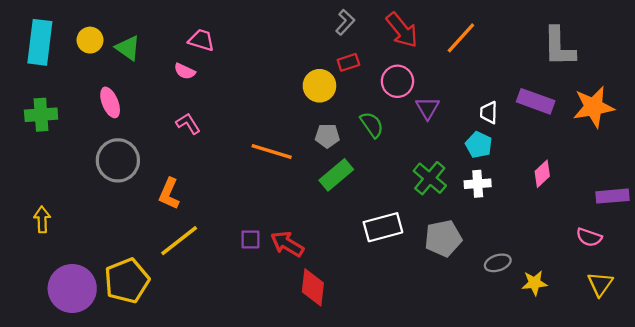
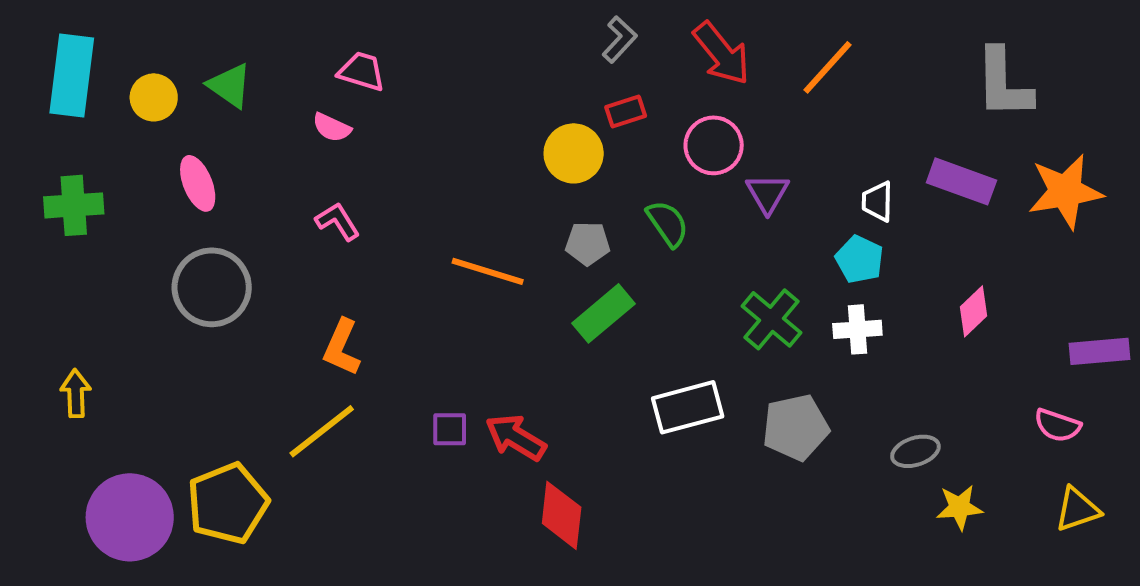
yellow circle: (90, 40) -> (154, 97), moved
orange L-shape: (169, 194) -> (342, 347), moved
gray ellipse: (498, 263) -> (915, 451), moved
yellow triangle: (600, 284) -> (1077, 509), turned 36

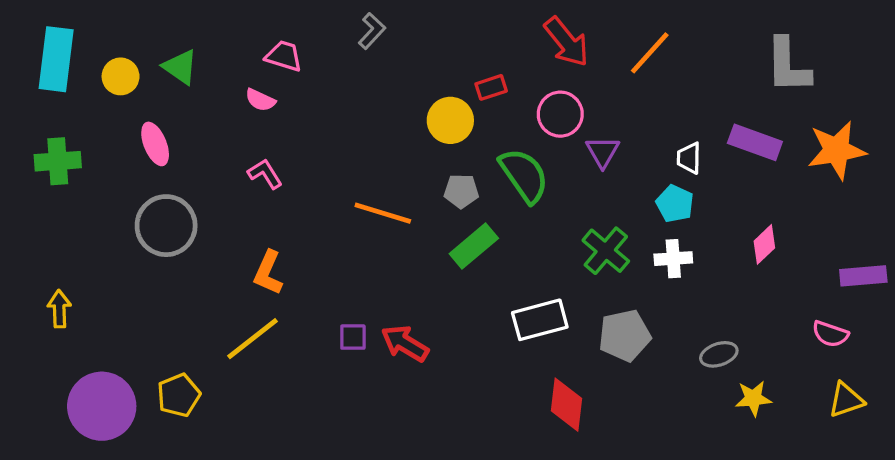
gray L-shape: (620, 39) -> (372, 31), moved
green semicircle: (668, 223) -> (524, 175), size x1.5
yellow pentagon: (228, 503) -> (179, 395), size x0.7
red diamond: (562, 515) -> (567, 405), moved

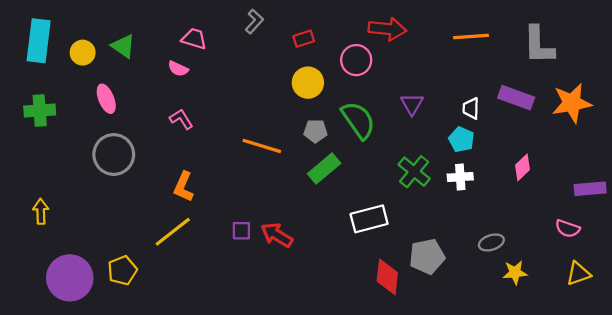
red arrow: (567, 42) -> (387, 29), turned -45
orange line: (650, 53) -> (471, 36), moved, turned 44
red rectangle: (491, 87) -> (304, 39), moved
pink circle: (560, 114) -> (356, 60), moved
gray pentagon: (625, 336) -> (427, 256), moved

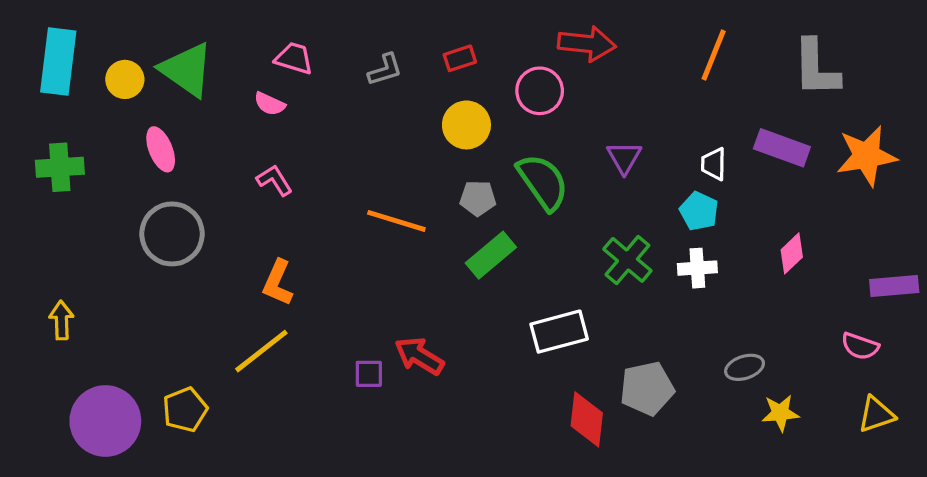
gray L-shape: (254, 21) -> (385, 70), moved, turned 30
orange line: (471, 36) -> (714, 55), turned -64
green triangle: (123, 46) -> (187, 70), size x1.5
purple square: (241, 231) -> (369, 374), moved

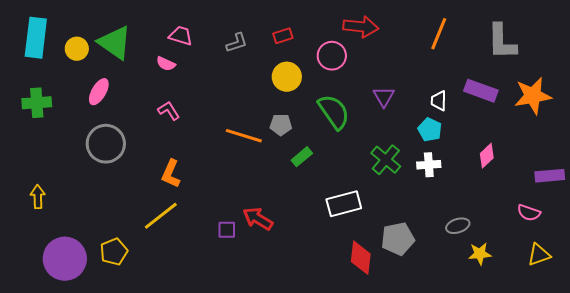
pink ellipse: (161, 149) -> (99, 92), turned 52
gray pentagon: (478, 198) -> (281, 125), moved
green rectangle: (491, 255) -> (302, 157), size x0.7

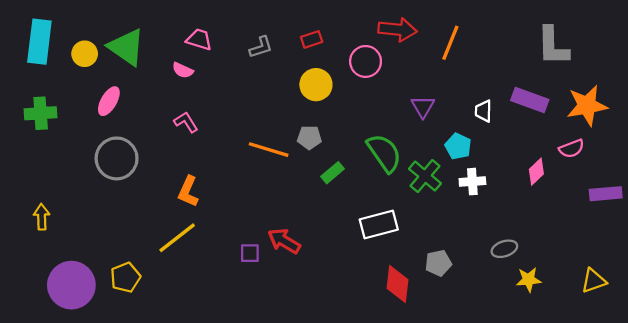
orange line: (439, 34) -> (450, 43), moved
green semicircle: (334, 112) -> (384, 153), moved
cyan pentagon: (430, 130) -> (458, 146), moved
pink semicircle: (529, 213) -> (572, 148), moved, turned -40
gray pentagon: (398, 239) -> (438, 263), size x0.7

